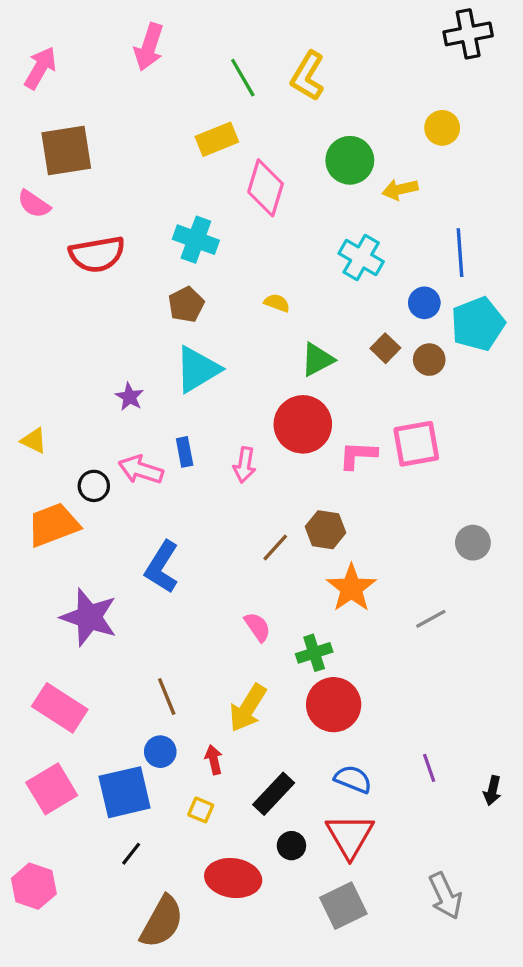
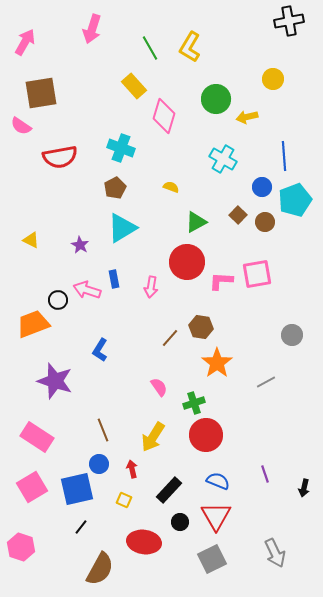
yellow rectangle: (217, 139) -> (134, 86), turned 70
yellow triangle: (34, 441) -> (31, 240), moved
blue L-shape: (162, 567) -> (100, 350), size x0.7

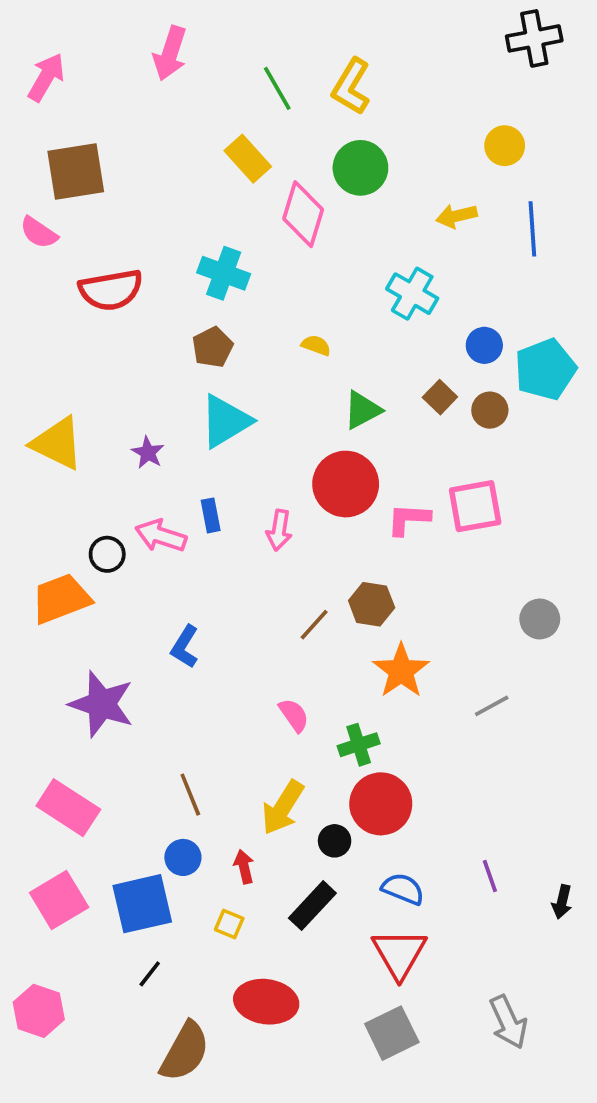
green circle: (216, 99) -> (360, 168), moved
blue line: (284, 156) -> (532, 229), moved
yellow triangle: (31, 240) -> (57, 443), size x1.8
black circle: (180, 522) -> (335, 841), moved

